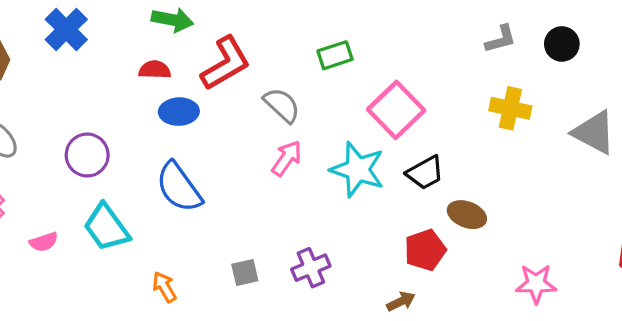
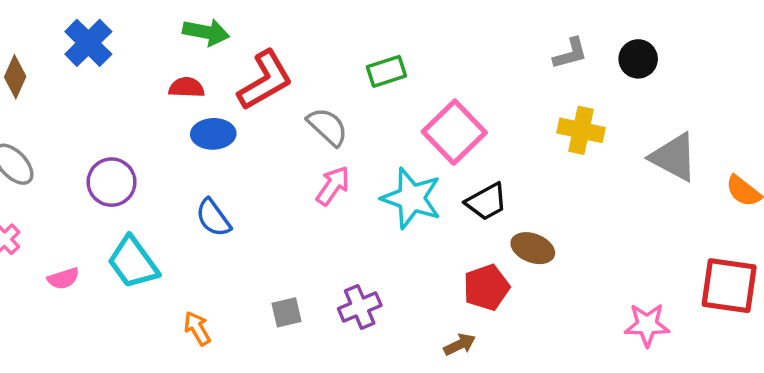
blue semicircle: (179, 187) -> (213, 218), size x0.7
pink star: (536, 284) -> (647, 325), moved

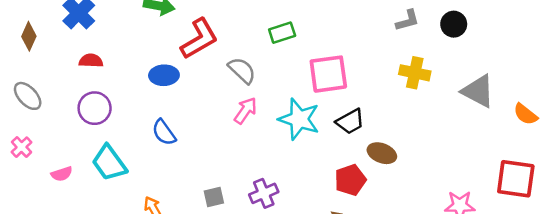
red semicircle: (186, 87) -> (91, 61), moved
pink square: (454, 132) -> (328, 74), turned 36

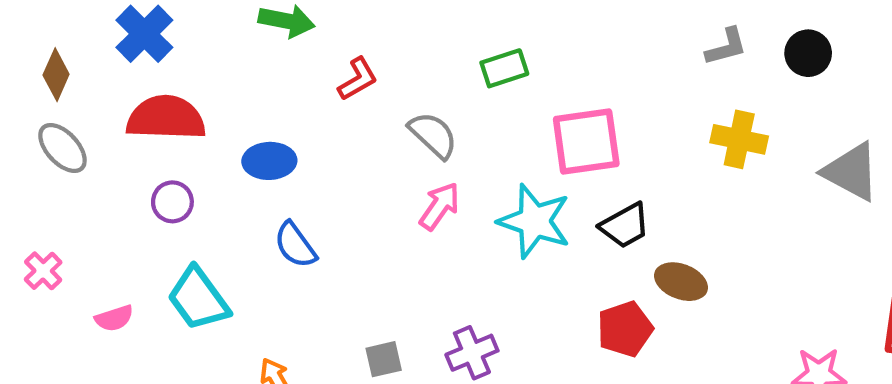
red L-shape: (199, 39) -> (358, 79), size x0.6
red semicircle: (91, 61) -> (166, 118), size x1.8
blue ellipse: (164, 75) -> (269, 161), moved
gray ellipse: (28, 96) -> (62, 148), moved
purple circle: (95, 108) -> (172, 202), size x0.7

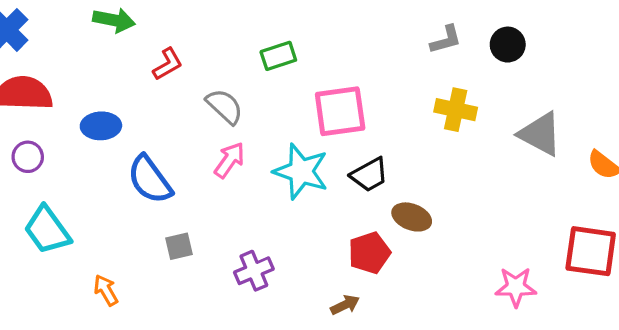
blue semicircle: (295, 245) -> (150, 180), moved, size x1.4
gray square: (384, 359) -> (179, 246), moved

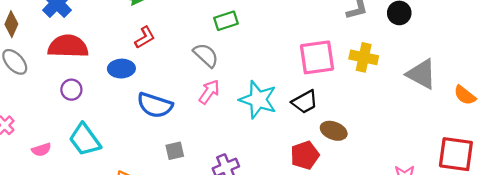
green rectangle: (278, 56) -> (226, 21), moved
red L-shape: (168, 64) -> (145, 37), moved
pink square: (340, 111) -> (317, 57), moved
blue semicircle: (150, 180) -> (155, 105), turned -36

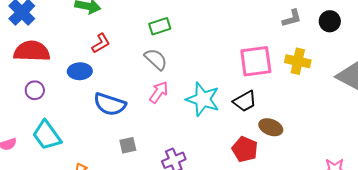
green rectangle: (226, 21) -> (160, 26), moved
red pentagon: (305, 155) -> (245, 149), turned -30

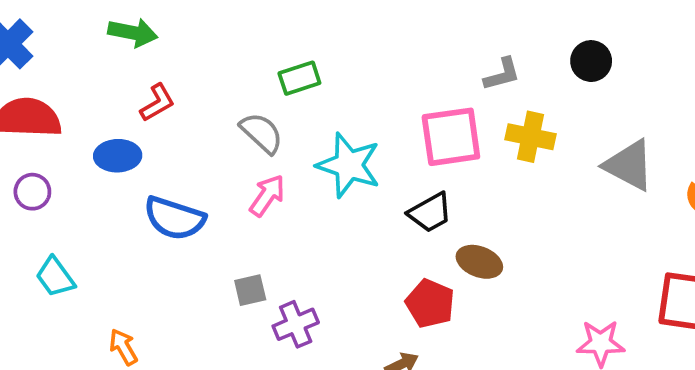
gray L-shape: (292, 18) -> (502, 74), moved
green rectangle: (160, 26) -> (299, 78), moved
cyan star: (203, 99) -> (349, 165), moved
cyan trapezoid: (47, 135) -> (55, 277), size x0.7
gray square: (128, 145) -> (250, 290), moved

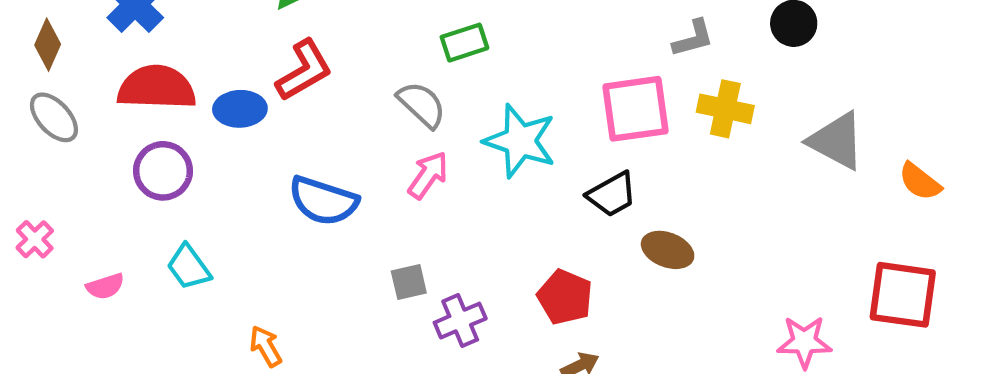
red L-shape: (157, 103) -> (304, 70), size x1.4
blue ellipse: (118, 156) -> (240, 109), moved
purple circle: (32, 192) -> (163, 171), size x1.4
red pentagon: (430, 303) -> (565, 297), moved

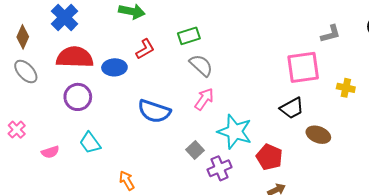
green rectangle: (464, 43) -> (189, 36), moved
red L-shape: (304, 70) -> (145, 49), size x0.7
yellow cross: (725, 109) -> (346, 88), moved, size x0.7
cyan star: (520, 141) -> (235, 132), moved
gray square: (409, 282) -> (195, 150), turned -30

